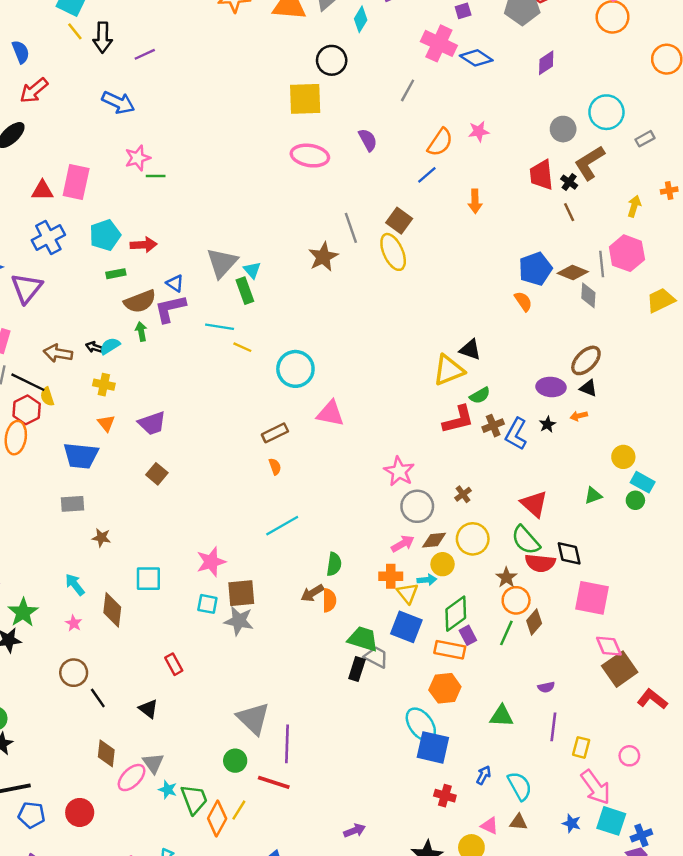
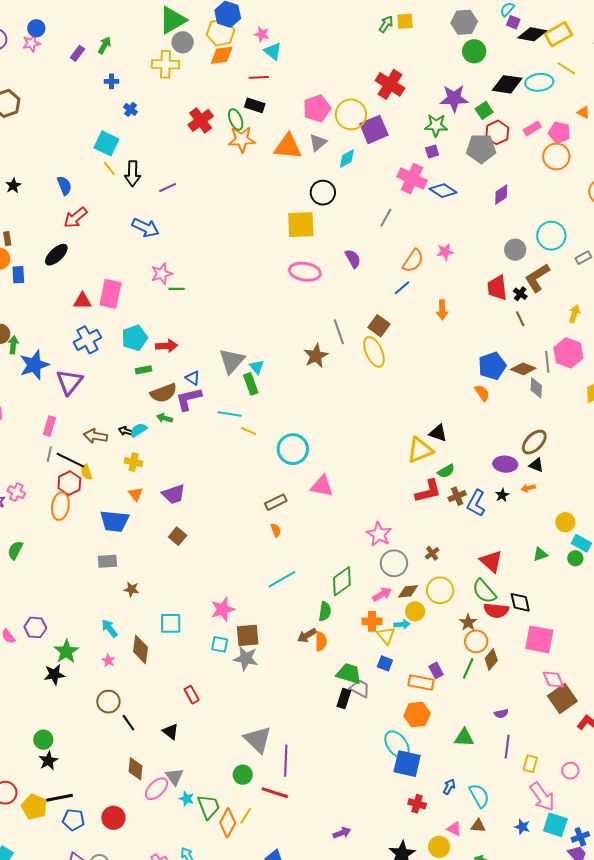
cyan diamond: (361, 19) -> (347, 159), turned 30
green arrow: (141, 332) -> (165, 418), turned -63
green diamond: (456, 614) -> (342, 581), moved
blue square: (406, 627) -> (385, 663), size x0.6

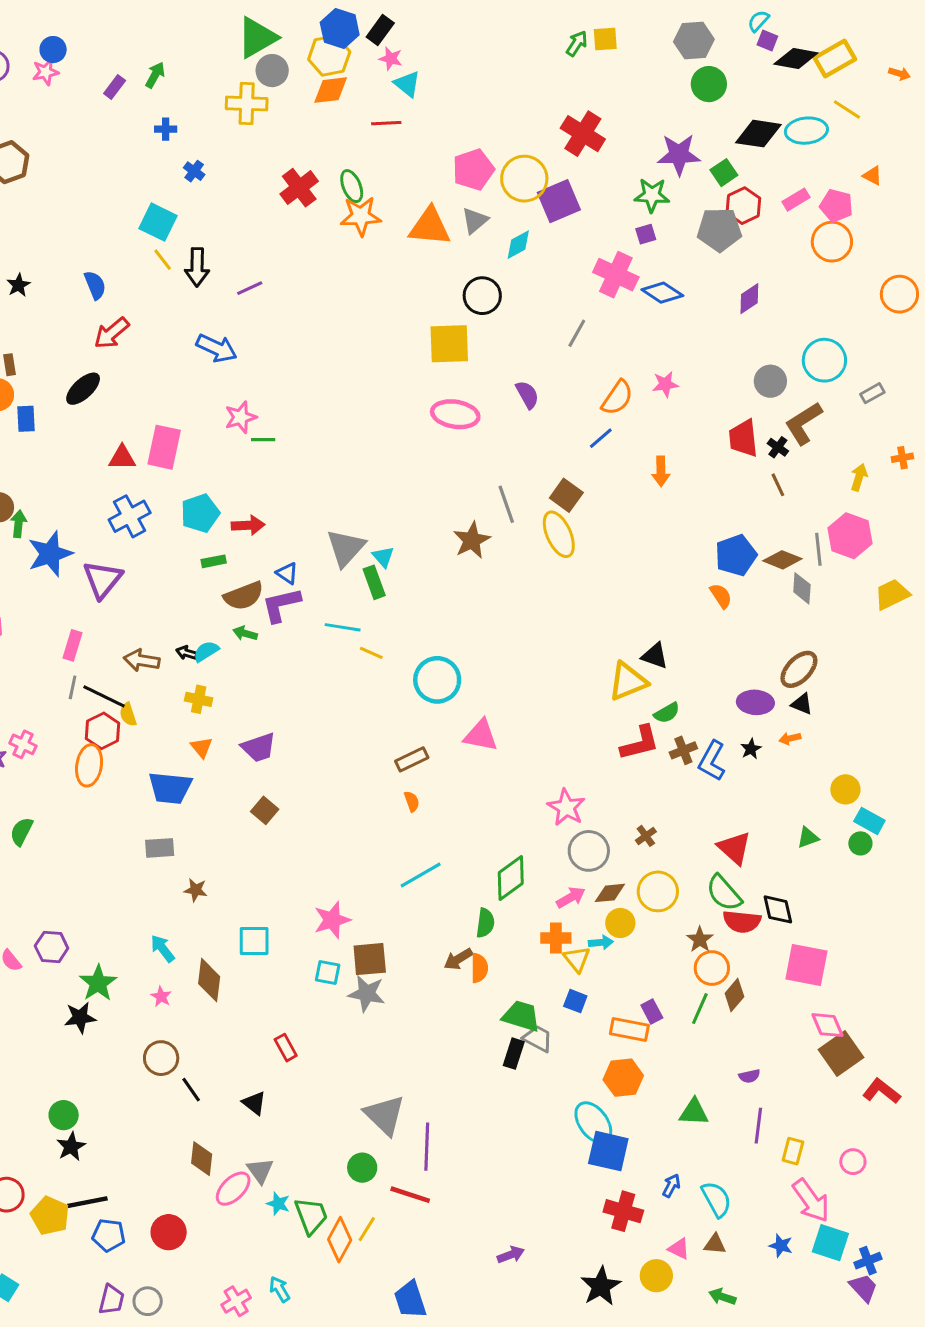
black rectangle: (255, 105) -> (380, 30), moved, turned -72
red cross: (417, 804) -> (623, 1211), size x1.4

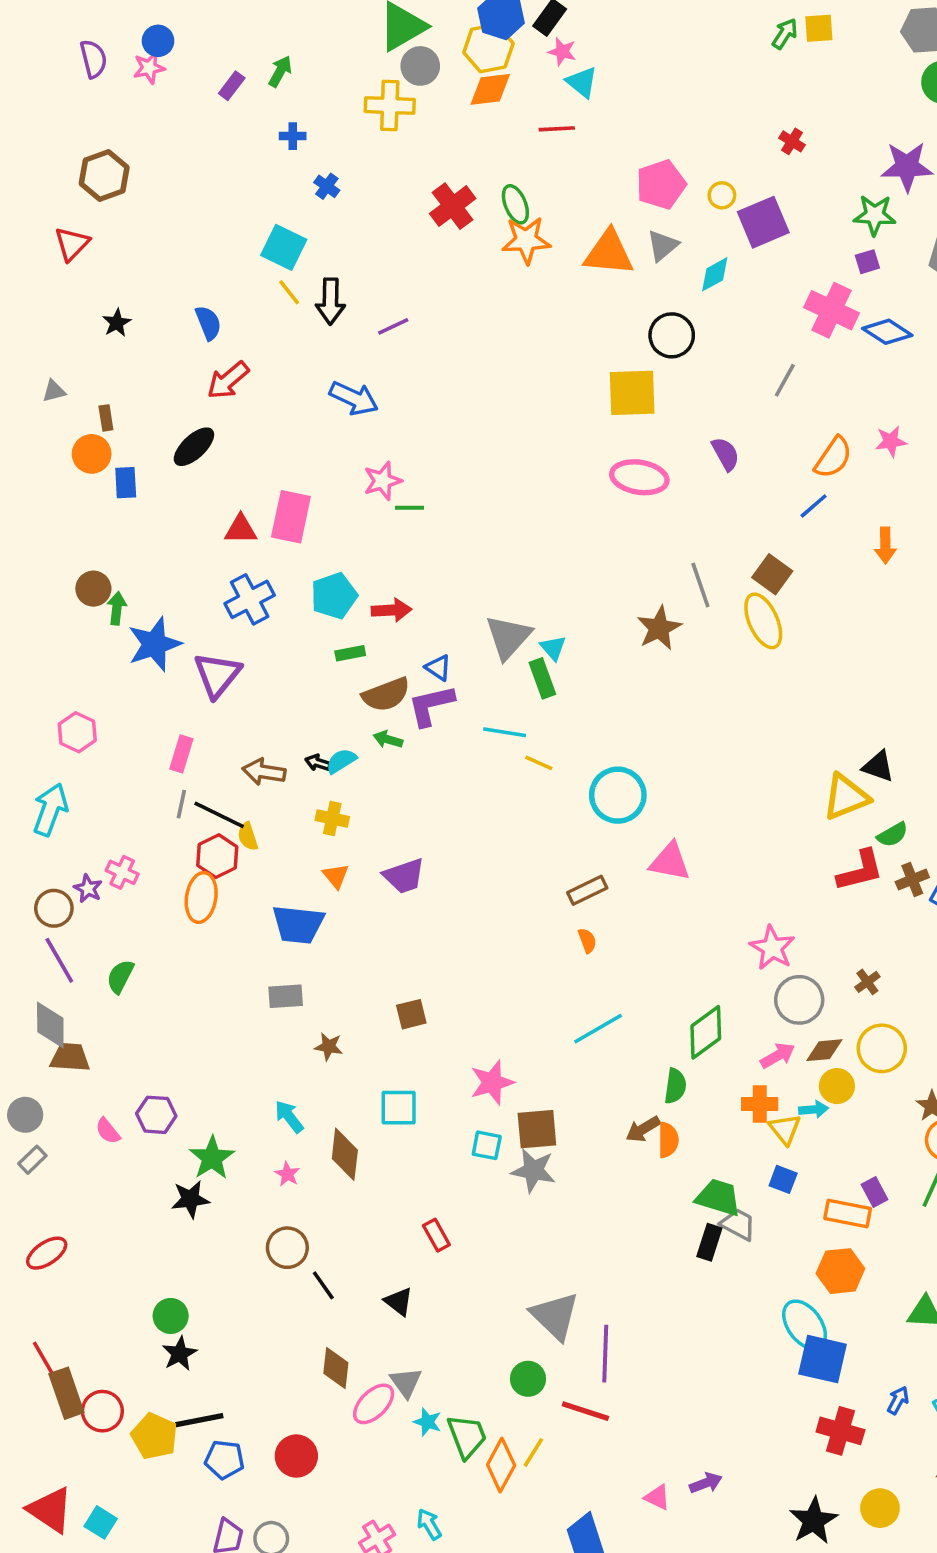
red cross: (583, 134) -> (792, 141), size x0.5
yellow circle: (524, 179) -> (722, 195), size x0.5
brown square: (265, 810) -> (411, 1014), moved, turned 36
pink triangle: (679, 1249) -> (657, 1497), moved

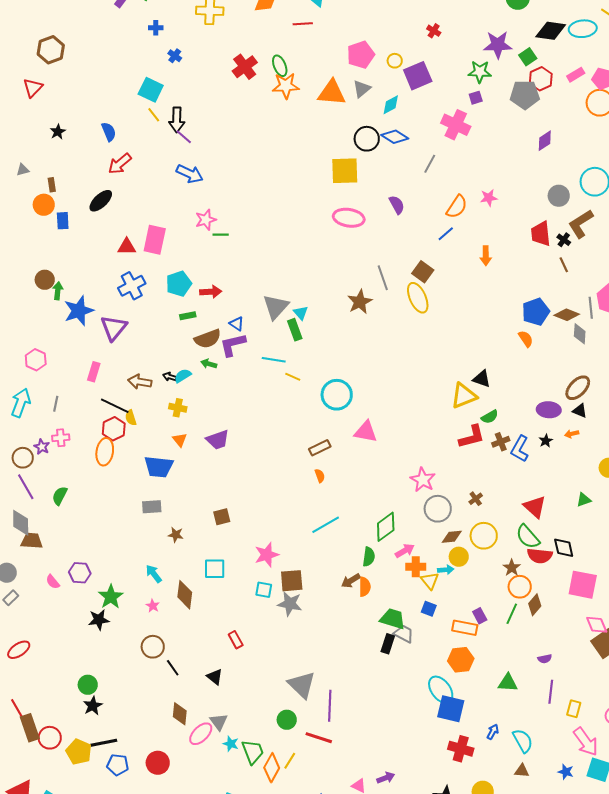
purple line: (393, 326) -> (184, 137), moved, turned 66
blue diamond: (887, 332) -> (395, 137), moved
gray line: (181, 804) -> (56, 404), moved
pink cross: (122, 872) -> (61, 438), turned -30
pink arrow: (778, 1056) -> (405, 551), moved

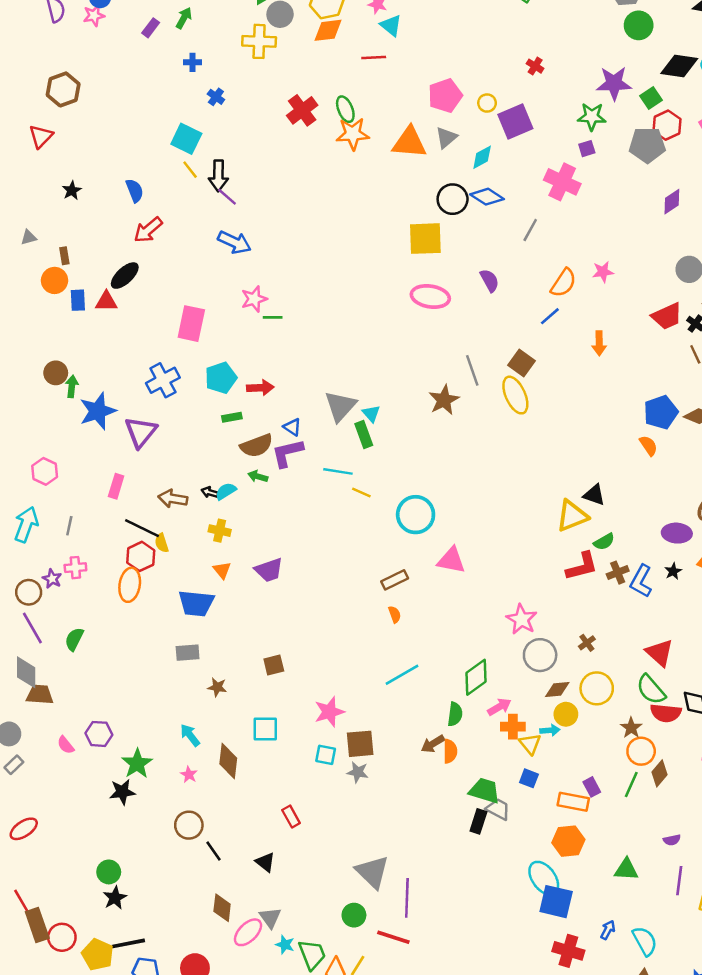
red trapezoid: (541, 234) -> (667, 316), turned -108
red triangle: (127, 247) -> (106, 301), moved
gray star: (290, 604) -> (358, 772), size x0.7

